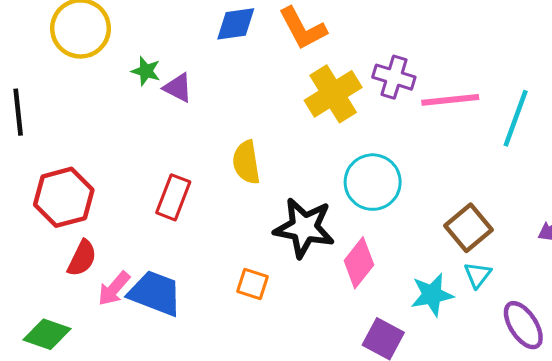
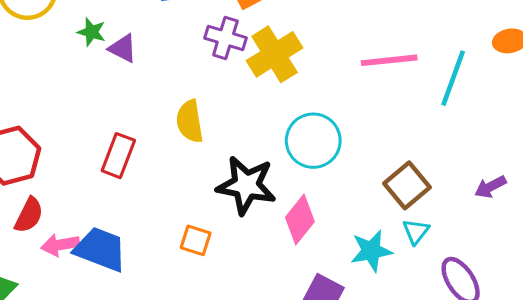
purple cross: (394, 77) -> (225, 38), moved
pink arrow: (114, 289) -> (60, 245), turned 39

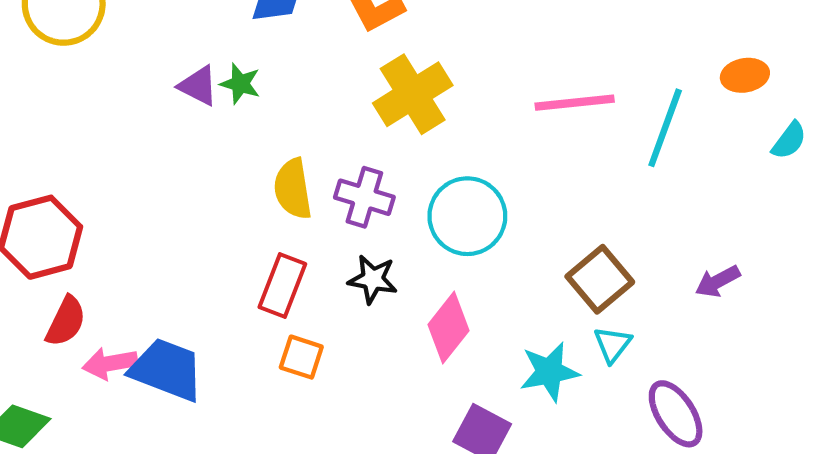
green star: (91, 32) -> (240, 84), moved
purple cross: (225, 38) -> (364, 197), moved
red rectangle: (118, 156) -> (282, 286), moved
black star: (246, 185) -> (373, 279), size x0.6

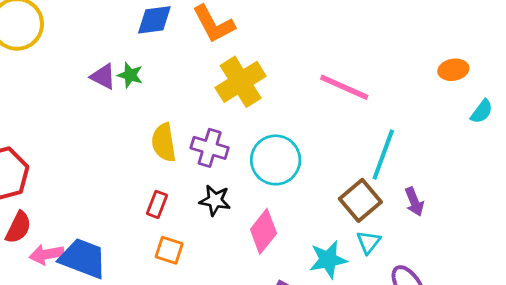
pink line: (575, 103) -> (344, 87), turned 30
cyan line: (665, 128) -> (383, 155), moved
purple arrow: (718, 281) -> (414, 202), moved, turned -84
red rectangle: (282, 286) -> (157, 204), size x0.7

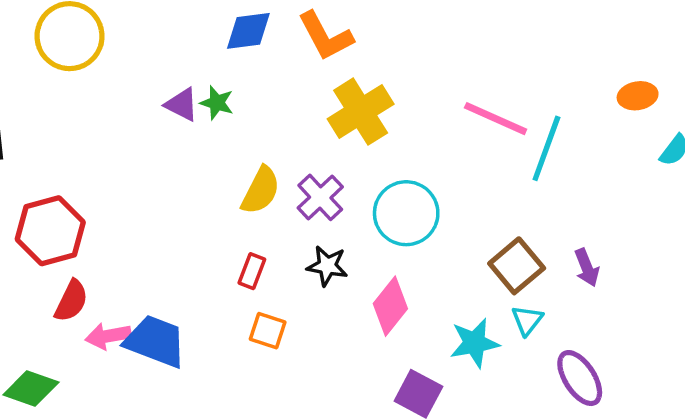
yellow semicircle: (164, 142) -> (261, 190), turned -144
purple cross: (210, 148) -> (320, 197), turned 30
cyan line: (383, 155) -> (546, 148), moved

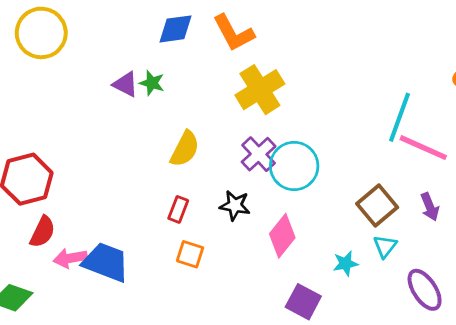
pink line: (496, 119) -> (423, 148), moved
purple cross: (320, 197) -> (259, 154), moved
cyan star: (475, 343) -> (346, 263), size x0.7

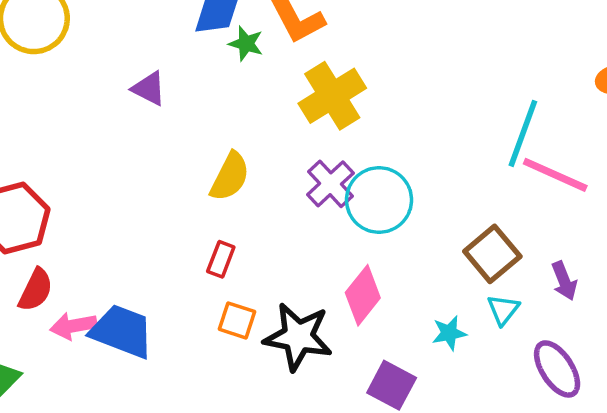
green star: (152, 83) -> (246, 44), moved
black star: (235, 205) -> (298, 337), moved, size x1.6
purple arrow: (430, 207) -> (564, 281), moved

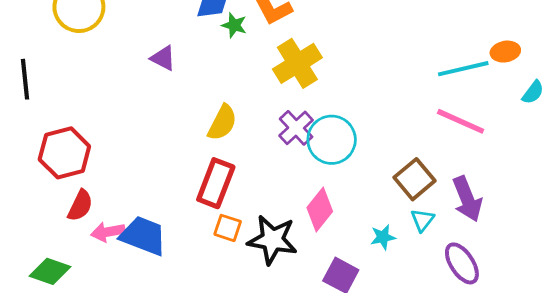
cyan line: (523, 133) -> (463, 69), moved, turned 57
red rectangle: (221, 259) -> (216, 183), size x1.8
purple arrow: (564, 281) -> (467, 199), size x1.6

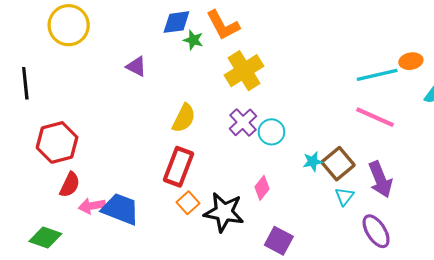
cyan circle: (332, 140) -> (271, 132), size x0.7
pink diamond: (320, 209) -> (262, 188), size x0.7
orange square: (228, 228) -> (188, 203), turned 30
cyan star: (383, 237) -> (313, 161), moved

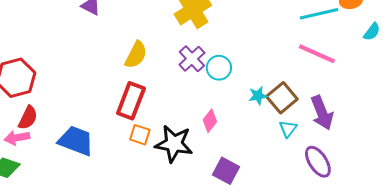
orange square: (188, 203) -> (140, 135), turned -30
pink arrow: (92, 206) -> (17, 138), moved

